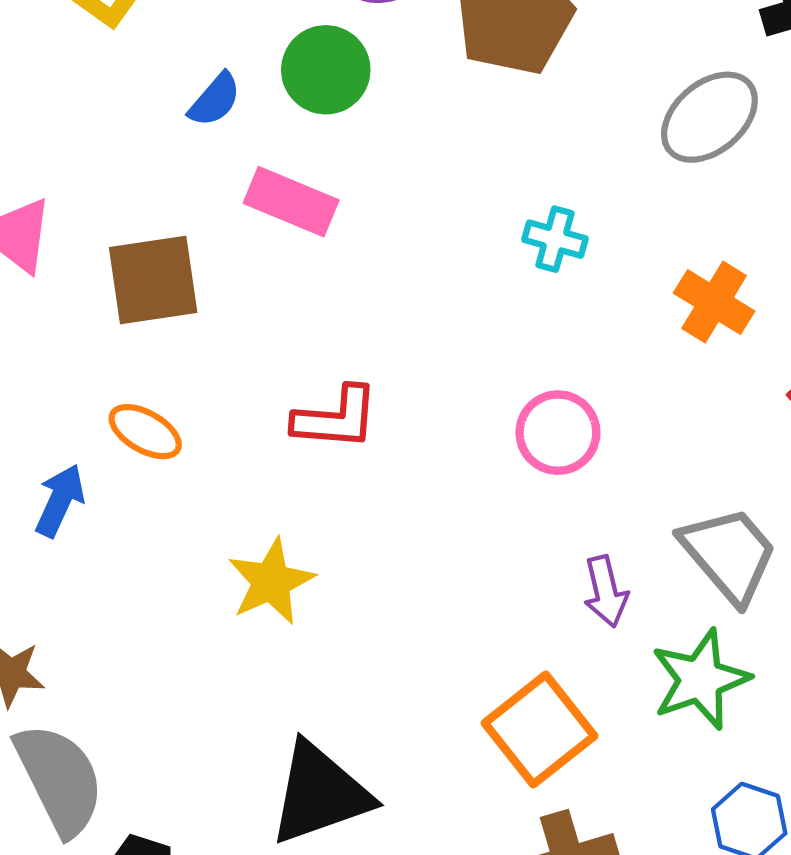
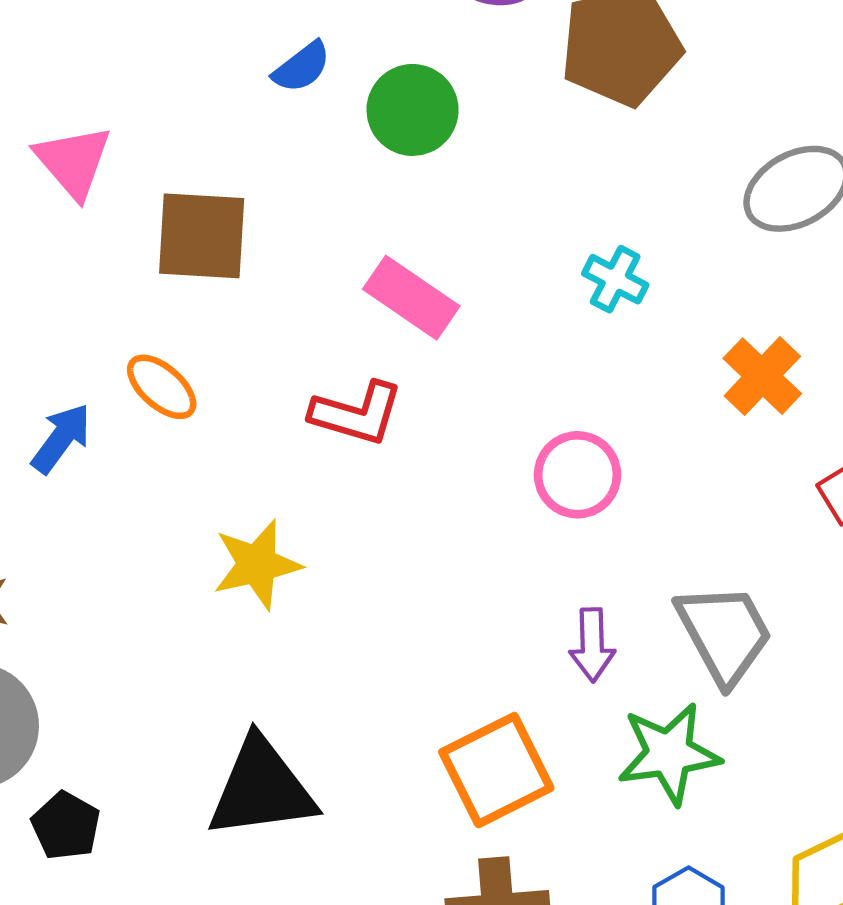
green circle: (326, 70) -> (413, 110), moved
pink rectangle: (291, 202) -> (411, 298), moved

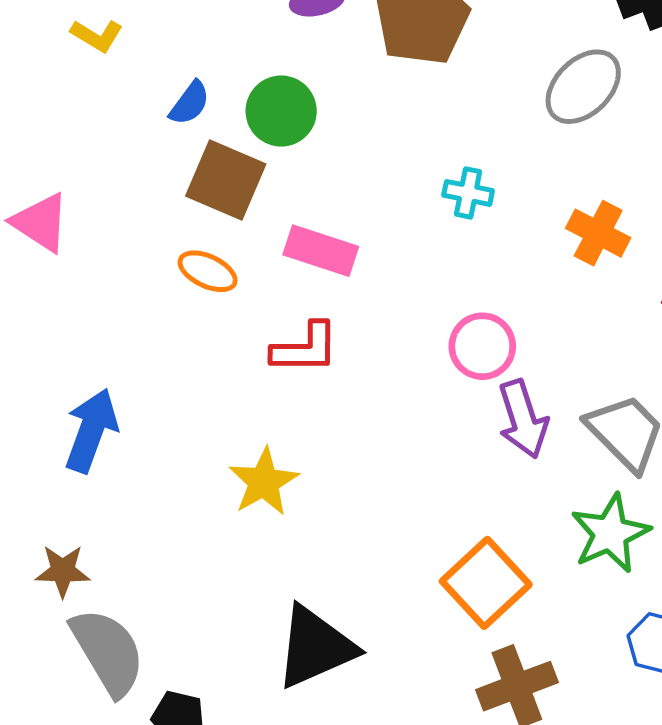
brown square: (202, 236) -> (226, 180), moved, turned 36
orange ellipse: (162, 387) -> (208, 271), moved
blue arrow: (61, 438) -> (91, 430), size x1.4
purple arrow: (592, 645) -> (523, 419), moved, size x1.4

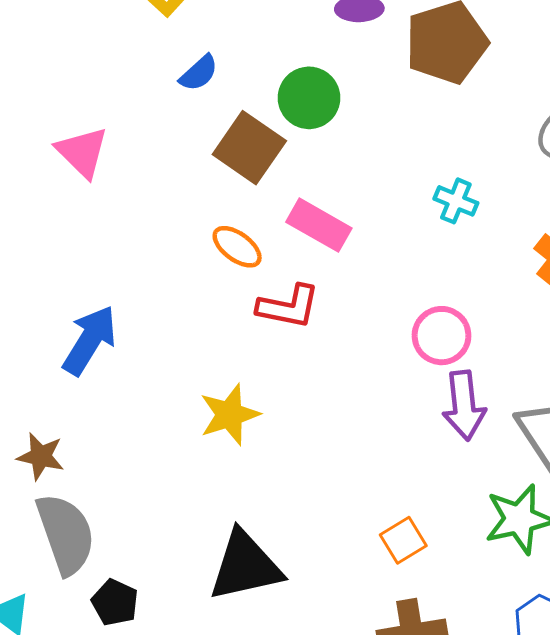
blue semicircle: (190, 103) -> (199, 73), moved
orange ellipse: (208, 271) -> (237, 247), moved
orange square: (486, 583) -> (403, 540), size x0.6

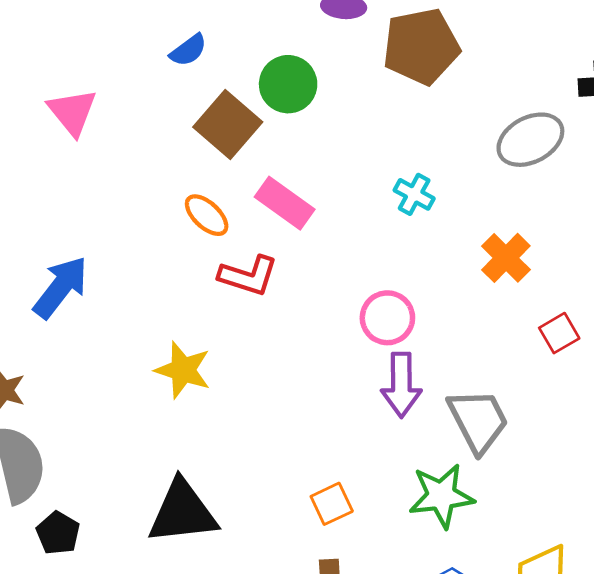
yellow star: (229, 415) -> (183, 370), turned 30

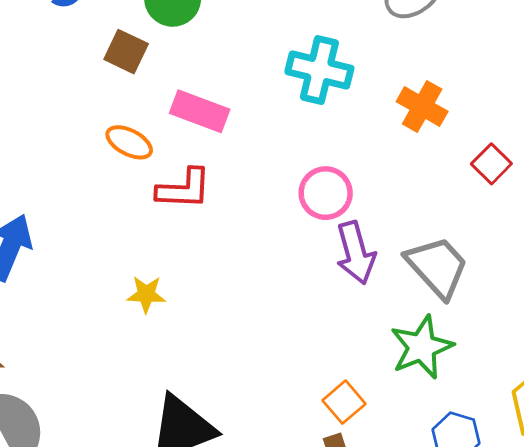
brown square: (228, 125) -> (126, 52), size x0.7
cyan cross: (414, 194) -> (319, 70), size x1.6
yellow star: (183, 370) -> (146, 294), size x0.7
orange square: (332, 504) -> (344, 402), moved

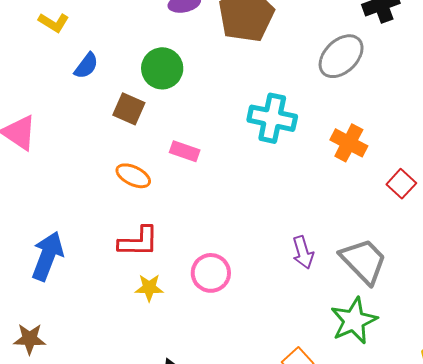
pink rectangle: (200, 111) -> (185, 151), size x0.7
red L-shape: (184, 189) -> (138, 242), moved
pink circle: (326, 193) -> (211, 273), moved
purple arrow: (356, 253) -> (303, 252), size x0.7

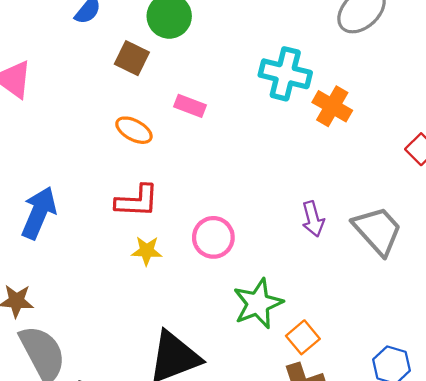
orange cross: (349, 143) -> (332, 106), moved
green star: (354, 321) -> (258, 304), moved

